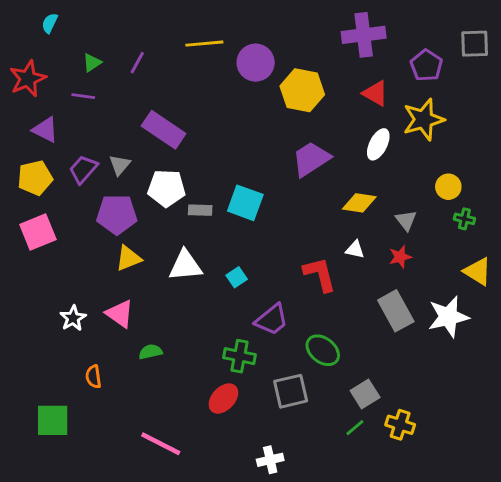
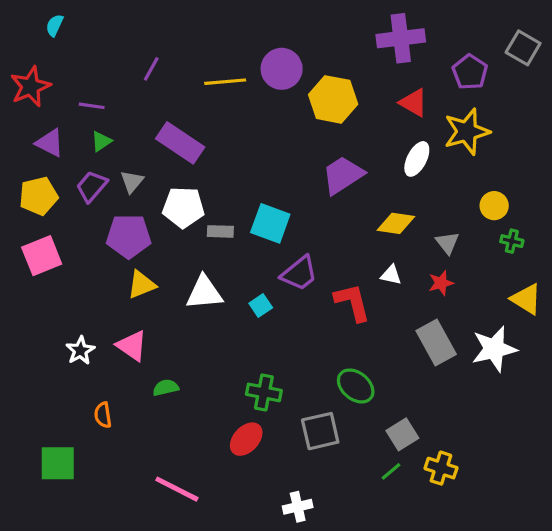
yellow line: (204, 44) -> (225, 82), moved
gray square: (475, 44) -> (523, 48), turned 32
green triangle: (92, 63) -> (101, 141), moved
purple trapezoid: (272, 320) -> (299, 273), moved

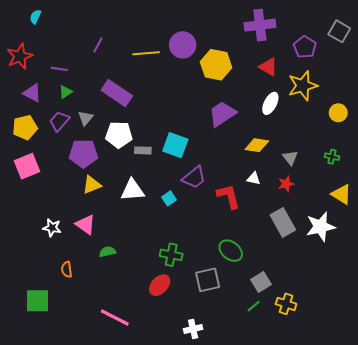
yellow circle: (494, 206) -> (338, 113), moved
white star: (80, 351) -> (52, 228), turned -30

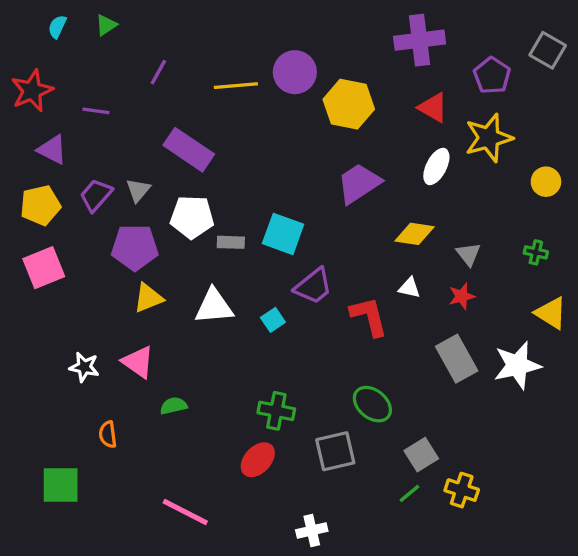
green triangle: (66, 92) -> (106, 25), moved

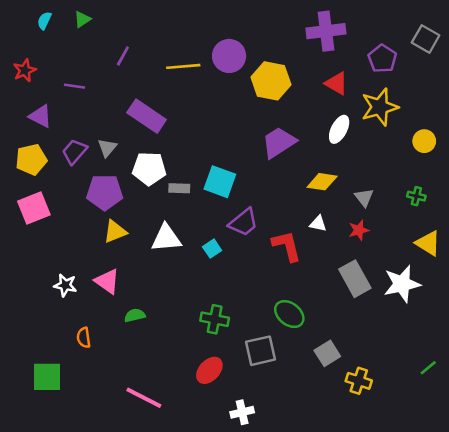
red star: (32, 91) -> (25, 70), size x0.7
red ellipse: (258, 460) -> (209, 370), moved
green line: (409, 493) -> (428, 368), moved

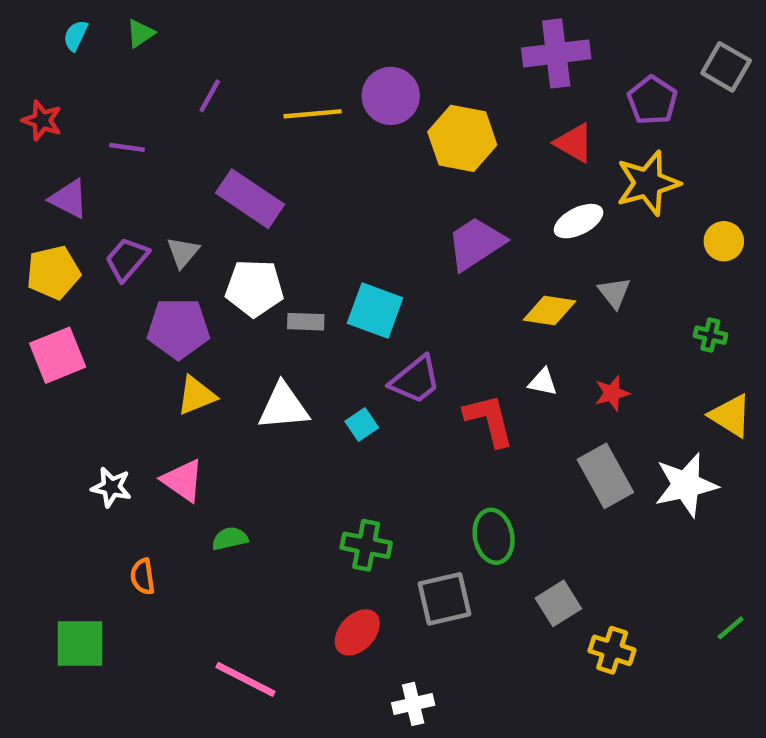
red star: (25, 70) -> (42, 120), turned -30
white ellipse: (339, 129) -> (579, 221), turned 36
gray triangle: (364, 197) -> (614, 293), moved
green ellipse: (289, 314) -> (494, 536), turned 40

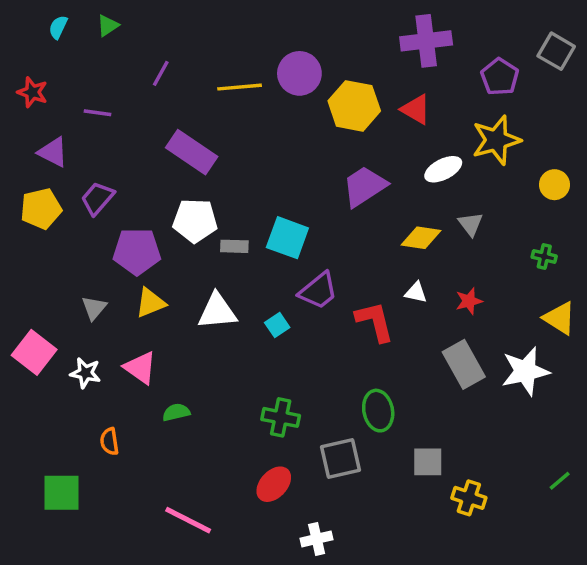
red triangle: (574, 143) -> (416, 109), moved
gray triangle: (183, 252) -> (94, 308), moved
pink square: (58, 355) -> (34, 352), moved, turned -30
gray square: (558, 603) -> (428, 462), turned 32

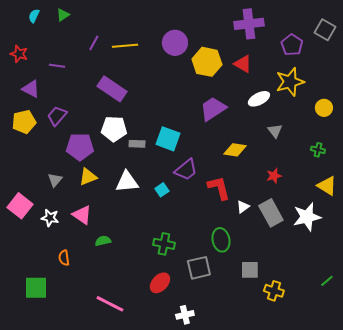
yellow line: (240, 87) -> (125, 46), moved
yellow diamond: (421, 238) -> (235, 150), moved
white triangle: (416, 292) -> (243, 207), moved, turned -48

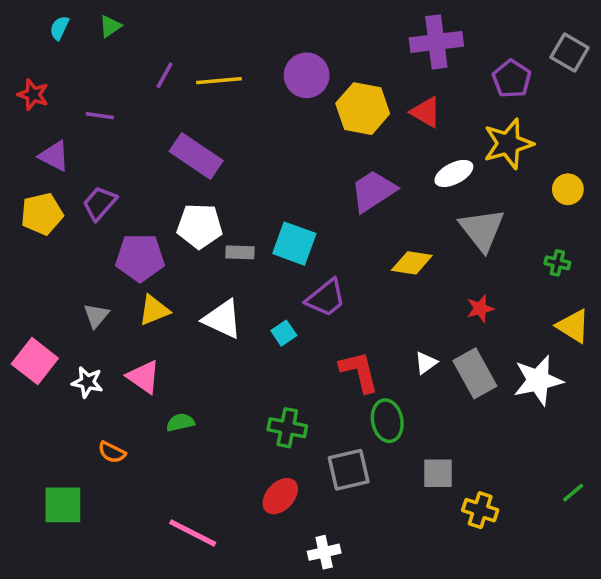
gray triangle: (275, 131) -> (482, 230), size x1.8
white triangle: (127, 182) -> (222, 319), turned 30
red L-shape: (219, 188) -> (359, 372), moved
orange semicircle: (64, 258) -> (112, 452), turned -56

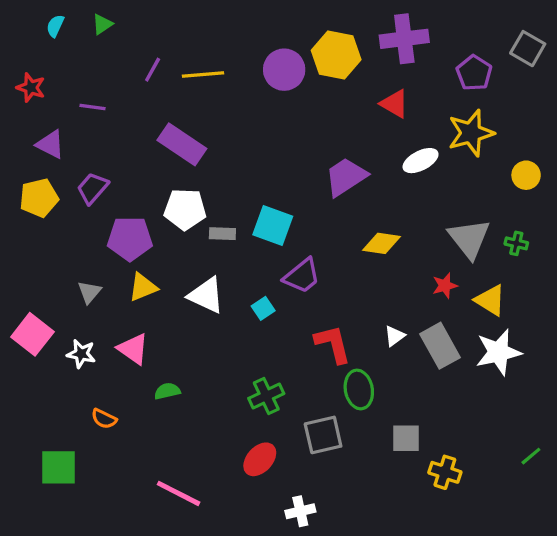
yellow hexagon: (363, 109) -> (336, 55), moved
gray triangle: (482, 230) -> (469, 238), moved
yellow triangle: (573, 326) -> (490, 300), moved
green cross: (287, 428) -> (266, 396), turned -36

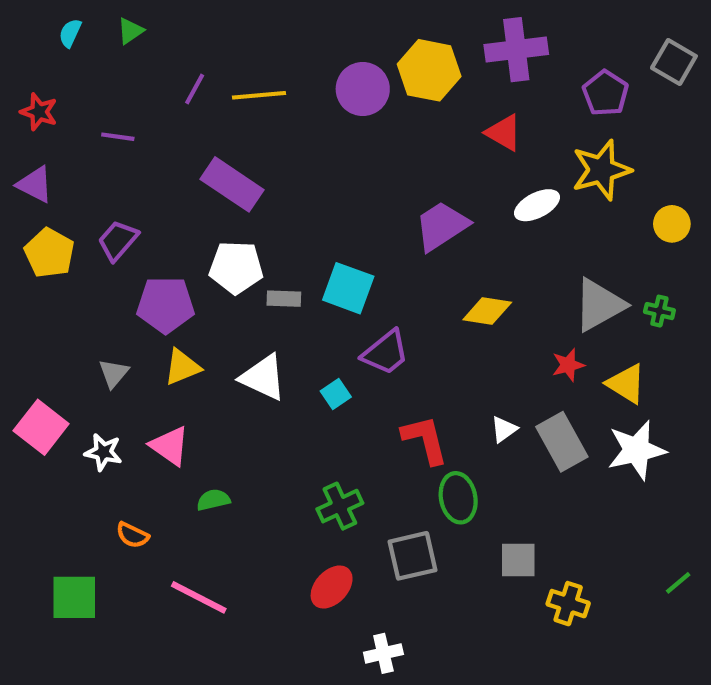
purple triangle: (50, 144) -> (35, 184), moved
yellow pentagon: (39, 198) -> (49, 253), turned -30
gray triangle: (469, 238) -> (599, 305), turned 39
pink line: (179, 493) -> (199, 597), moved

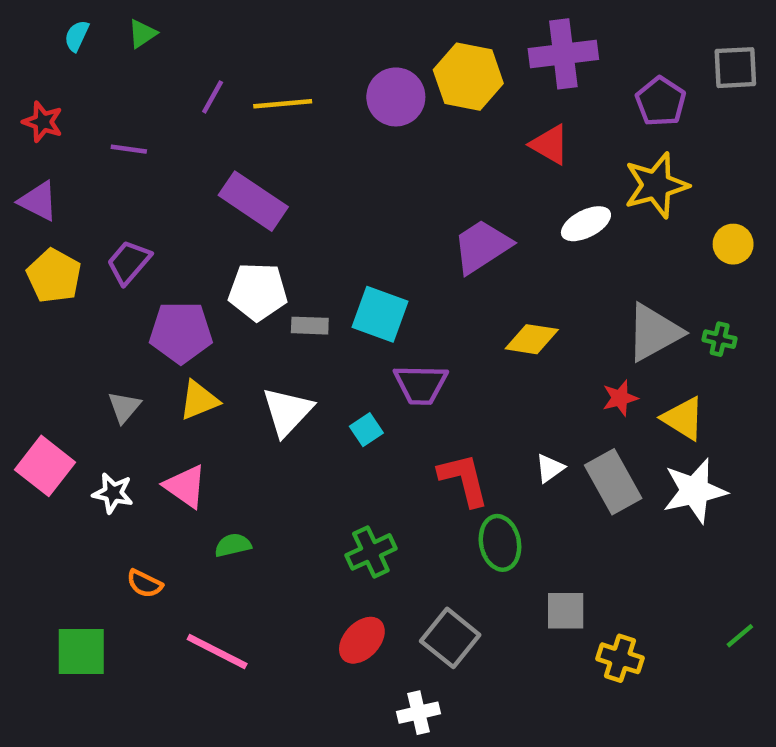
gray square: (674, 62) -> (735, 68), turned -33
purple trapezoid: (386, 353) -> (421, 384), turned 40
white triangle: (263, 377) -> (287, 412), turned 48
gray square: (413, 556) -> (450, 638), moved, turned -38

